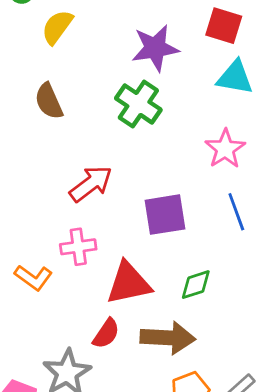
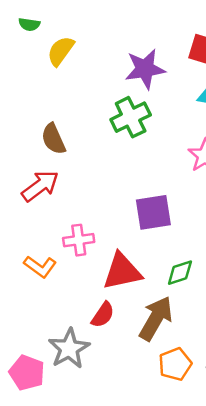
brown semicircle: (49, 101) -> (53, 139), moved
green cross: (138, 104) -> (131, 117), turned 30
red arrow: (91, 184) -> (40, 186), moved
brown arrow: (168, 338) -> (156, 318), turned -63

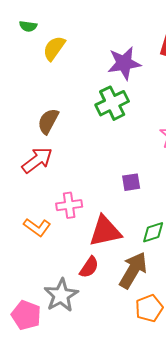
brown semicircle: (53, 139) -> (48, 121), turned 52
purple square: (153, 212) -> (131, 182), size x0.6

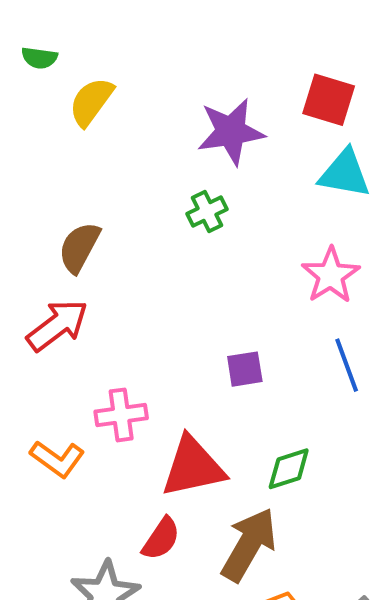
green cross: (112, 103) -> (207, 211), size x0.6

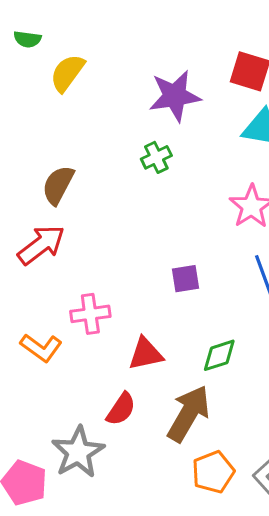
red triangle: (193, 467) -> (146, 354), size x0.7

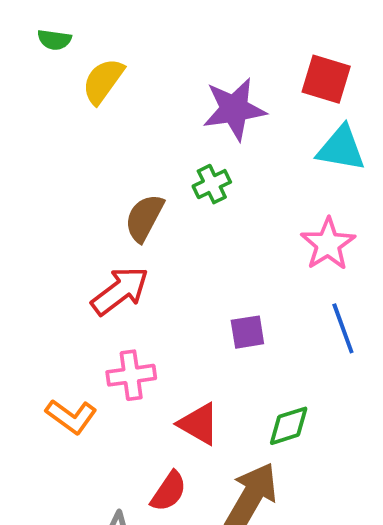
brown semicircle: (58, 185) -> (144, 218), moved
red arrow: (41, 245) -> (120, 291), moved
red triangle: (146, 354) -> (199, 424), turned 42

